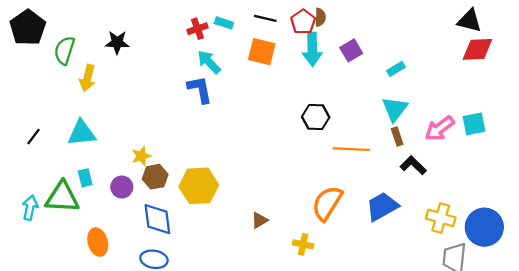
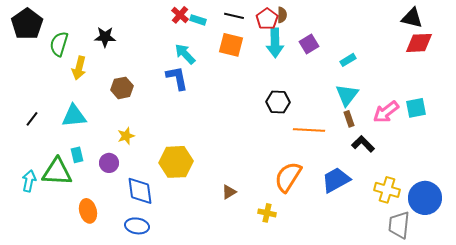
red cross: (198, 29) -> (180, 15), moved, turned -30
brown hexagon: (155, 177) -> (122, 88), moved

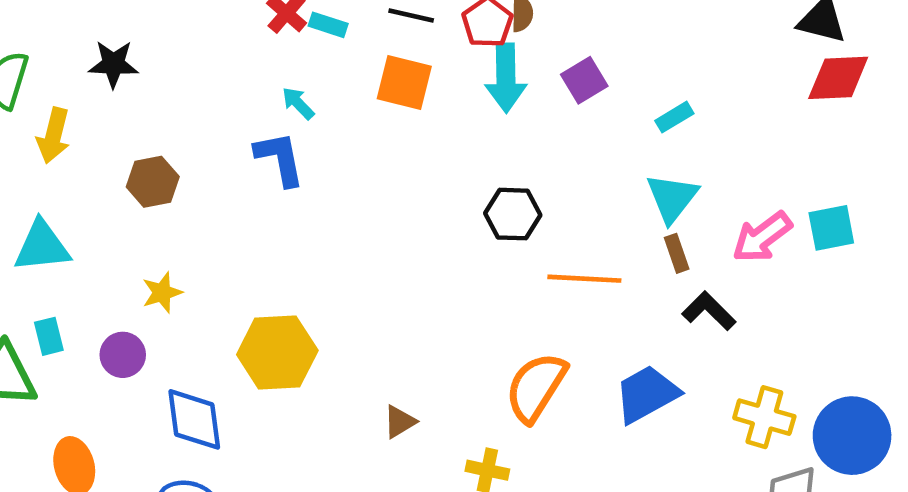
cyan arrow: (185, 54) -> (298, 103), size x0.7

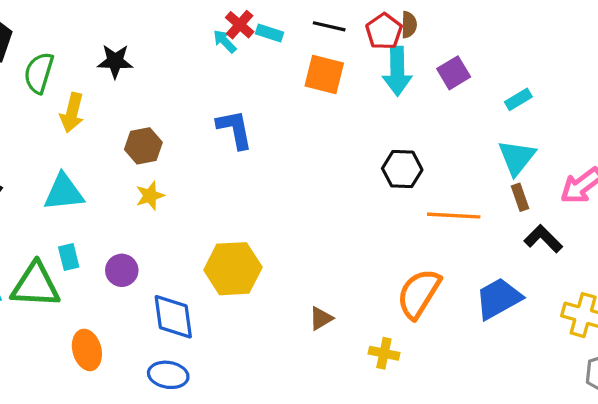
cyan arrow: (298, 103) -> (225, 41), moved
yellow star: (162, 293) -> (150, 196), moved

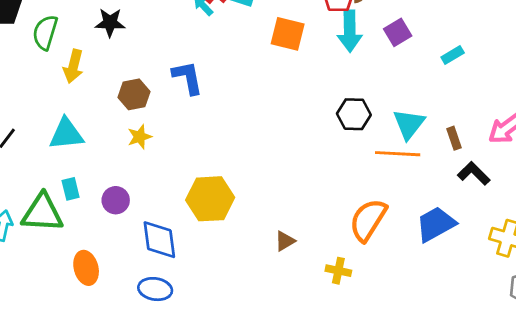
blue L-shape: (235, 129) -> (188, 78), moved
cyan triangle: (517, 157) -> (409, 124), moved

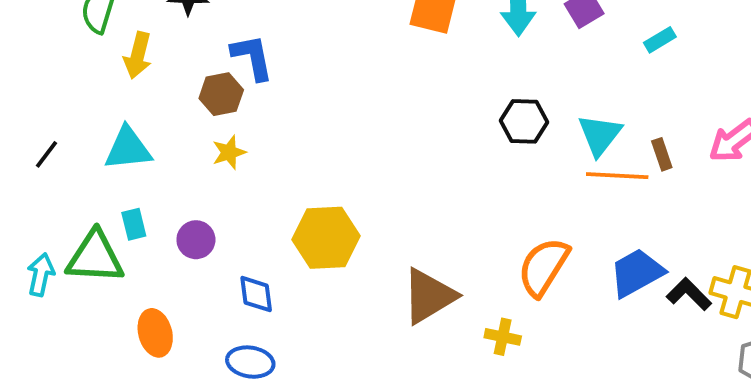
blue L-shape: (188, 78) -> (252, 57), moved
orange line: (398, 154) -> (617, 176), moved
black L-shape: (474, 173) -> (689, 294), moved
blue diamond: (159, 240) -> (256, 294), size x0.7
brown triangle: (285, 241) -> (429, 296), size x2.0

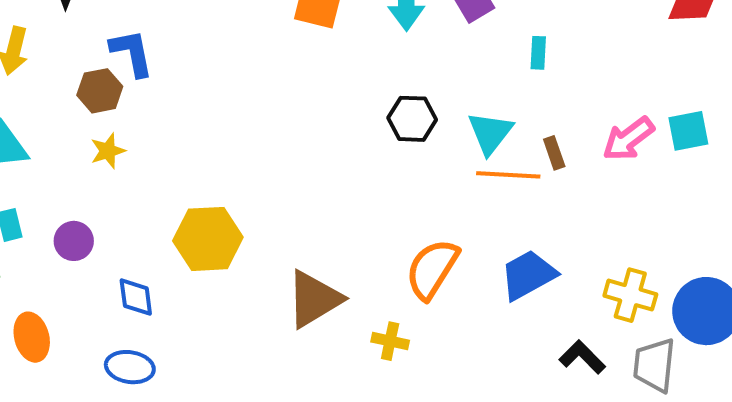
cyan rectangle: (660, 40) -> (538, 53), moved, turned -56
black L-shape: (689, 294) -> (582, 357), moved

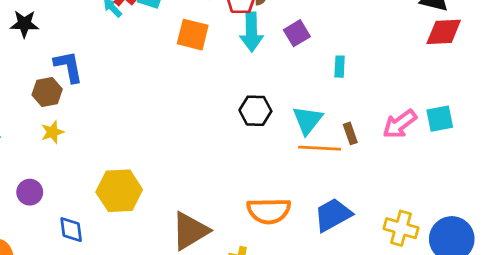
orange semicircle: (432, 269) -> (269, 211), turned -123

